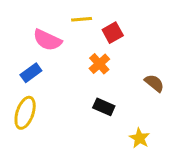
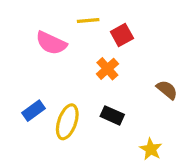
blue rectangle: (31, 73) -> (33, 111), moved
yellow ellipse: (25, 113) -> (67, 122), moved

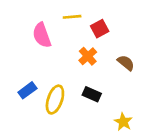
pink semicircle: (51, 43) -> (42, 35), turned 45
brown semicircle: (167, 90) -> (126, 63), moved

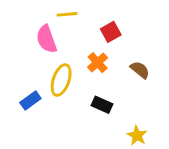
yellow line: (72, 17) -> (67, 14), moved
yellow ellipse: (55, 100) -> (61, 80), moved

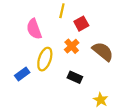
yellow line: (67, 14) -> (62, 11), moved, turned -72
brown semicircle: (140, 70) -> (103, 52), size x1.5

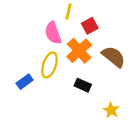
pink semicircle: (34, 29) -> (53, 33), moved
orange cross: (72, 46) -> (79, 51), size x1.5

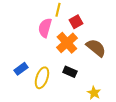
pink semicircle: (53, 33) -> (45, 28), turned 36
yellow ellipse: (49, 65) -> (42, 78), moved

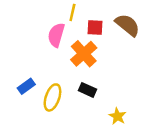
red square: (76, 22) -> (95, 27), turned 32
brown semicircle: (96, 48) -> (127, 25), moved

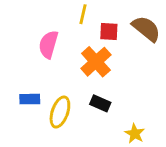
pink semicircle: (56, 35) -> (48, 44), moved
blue rectangle: (26, 86) -> (30, 99), turned 35

